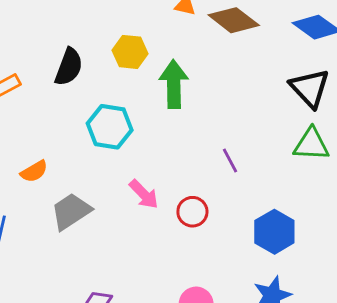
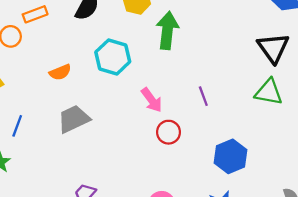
orange semicircle: (34, 171) -> (60, 72), moved
pink arrow: (144, 194) -> (152, 100), moved

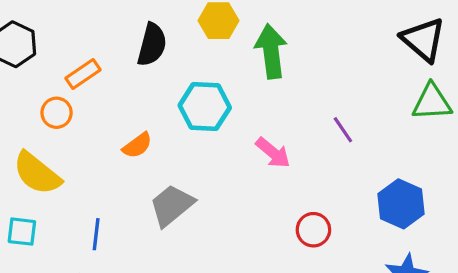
red circle: (169, 132) -> (313, 230), moved

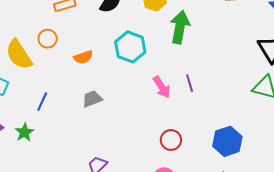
orange circle: (57, 113) -> (48, 39), moved
purple line: (343, 130) -> (190, 83), moved
gray trapezoid: (172, 205) -> (92, 99), size x0.7

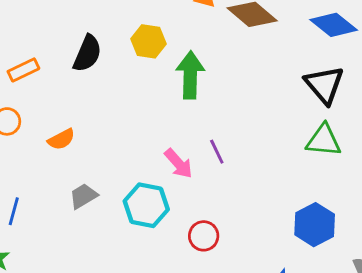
cyan hexagon: (130, 47) -> (146, 205), moved
blue hexagon: (227, 141) -> (315, 225), moved

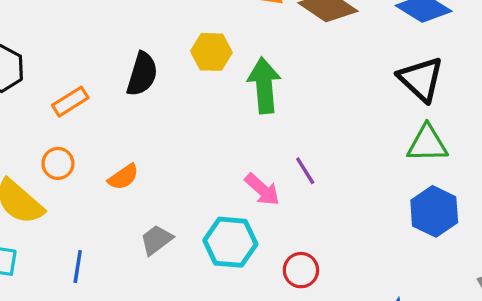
blue hexagon: (315, 225) -> (434, 211), moved

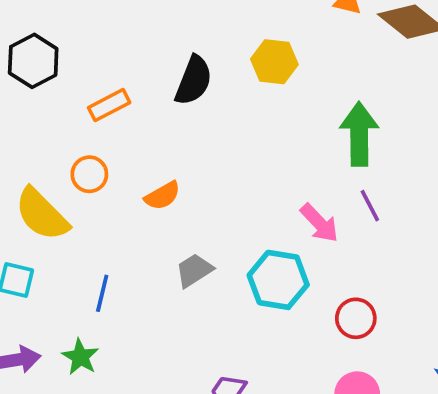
green arrow: (264, 85) -> (359, 134), moved

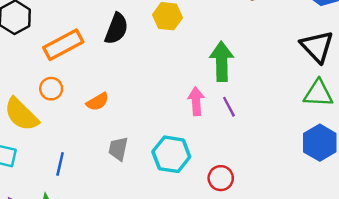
orange rectangle: (109, 105) -> (63, 45), size x1.5
pink arrow: (319, 223) -> (196, 101), moved, turned -140
gray trapezoid: (194, 270) -> (118, 149), turned -45

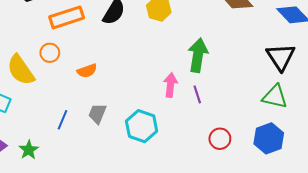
blue line: (60, 164) -> (62, 120), moved
red circle: (221, 178) -> (220, 139), moved

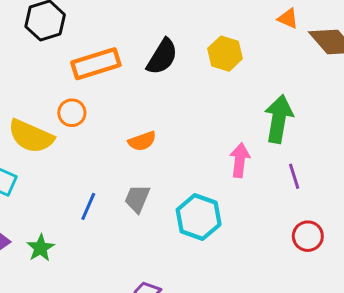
yellow semicircle: (21, 70) -> (31, 136), turned -32
orange semicircle: (87, 71) -> (142, 141), moved
purple line: (197, 94) -> (294, 176), moved

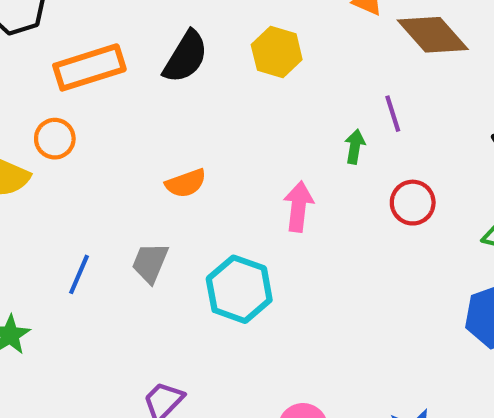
green arrow: (279, 119) -> (355, 147), size x0.5
orange semicircle: (142, 141) -> (186, 183), moved
purple line: (294, 176) -> (393, 114), moved
red circle: (308, 236) -> (413, 203), moved

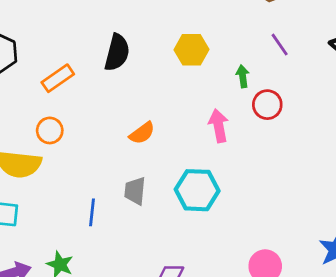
yellow hexagon: (277, 52) -> (191, 50), moved
orange rectangle: (89, 67) -> (58, 78), size x0.7
purple line: (393, 114) -> (280, 45), moved
red circle: (413, 203) -> (267, 105), moved

